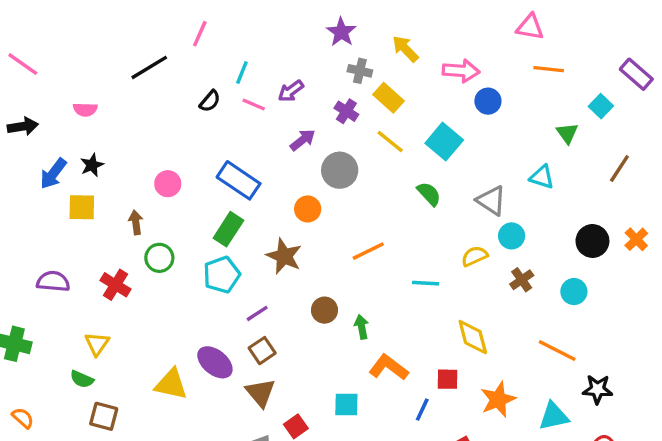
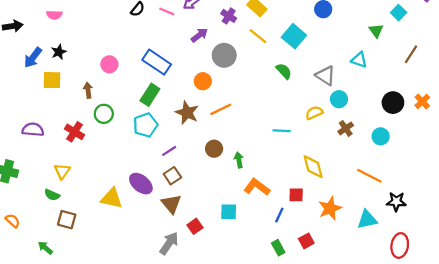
orange line: (368, 251) -> (221, 109), moved

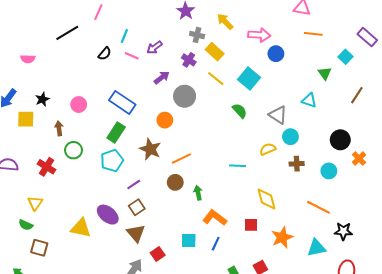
black star: (59, 52) -> (42, 99), moved
orange cross: (422, 101) -> (359, 158), moved
orange line: (221, 109) -> (181, 158), moved
brown cross: (346, 128) -> (297, 164), turned 32
blue line: (279, 215) -> (216, 244), moved

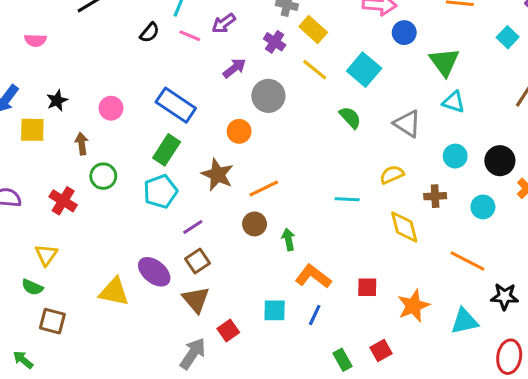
green triangle: (325, 73) -> (444, 62), moved, size x1.5
cyan circle: (290, 137) -> (455, 156), moved
yellow diamond: (267, 199) -> (404, 227), moved

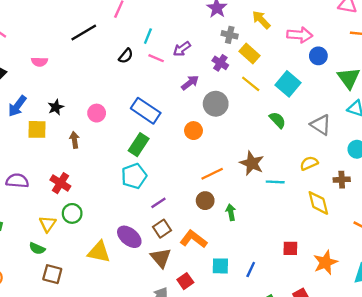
brown star: (217, 175) -> (252, 163), moved
green circle: (103, 176) -> (72, 213), moved
orange L-shape: (313, 276) -> (193, 239), moved

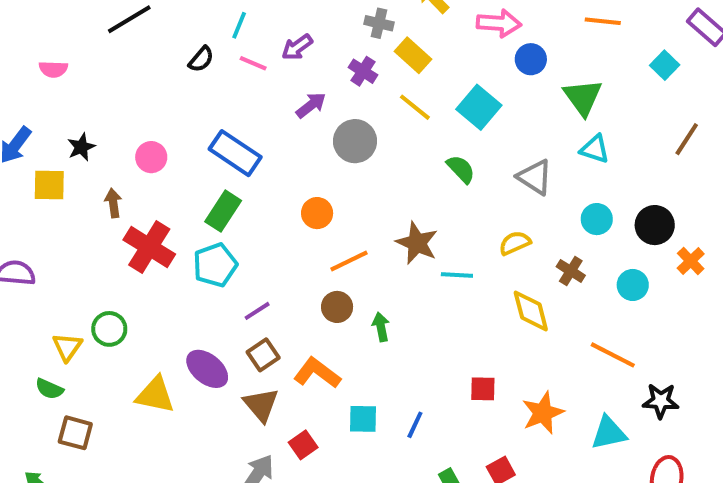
orange circle: (193, 131) -> (317, 213), moved
brown cross: (342, 180) -> (571, 271), turned 35
red cross: (60, 183) -> (149, 247), moved, size x1.4

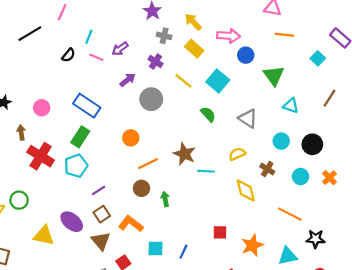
yellow rectangle: (413, 55) -> (194, 49), moved
cyan triangle: (595, 149) -> (291, 106), moved
orange cross: (691, 261) -> (330, 178), moved

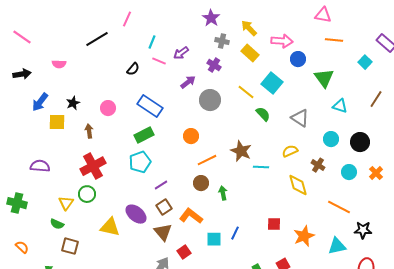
black semicircle: (68, 55) -> (133, 69), moved
yellow line: (183, 81) -> (246, 92), moved
green rectangle: (80, 137) -> (144, 135), turned 30
red cross: (41, 156) -> (93, 166), moved, turned 30
blue line: (183, 252) -> (235, 233), moved

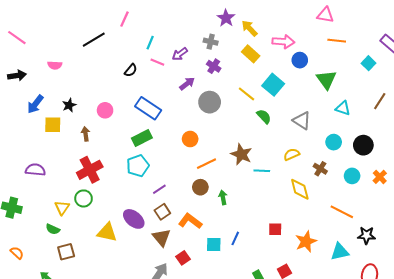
purple star: (211, 18) -> (226, 18), moved
gray cross: (222, 41) -> (211, 42), moved
brown square: (70, 246) -> (66, 252), turned -30

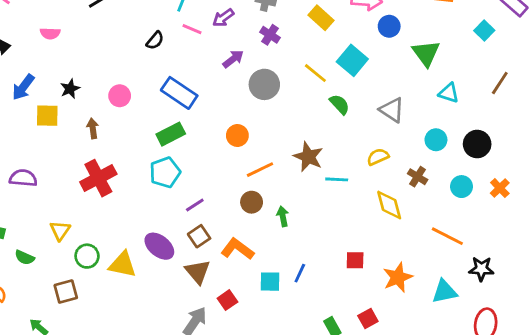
green circle: (84, 198) -> (87, 256), moved
green semicircle: (53, 229) -> (25, 257), moved

